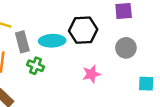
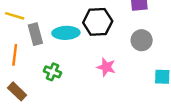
green cross: (35, 66) -> (52, 72), moved
pink star: (91, 74) -> (106, 67), turned 30

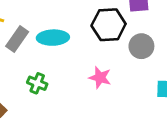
black hexagon: (98, 22) -> (109, 25), moved
gray rectangle: (35, 34) -> (17, 39), turned 50

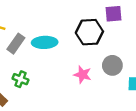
gray circle: (141, 46) -> (112, 65), moved
green cross: (37, 83) -> (20, 79), moved

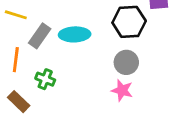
gray circle: (112, 65) -> (126, 62), moved
pink star: (83, 75) -> (122, 90), moved

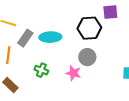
green cross: (45, 79) -> (41, 70), moved
pink star: (122, 90) -> (73, 73), moved

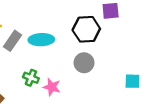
pink star: (73, 73) -> (52, 87), moved

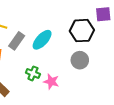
cyan ellipse: (41, 40) -> (42, 40), turned -45

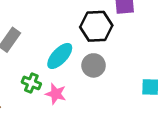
cyan ellipse: (42, 40) -> (60, 56), moved

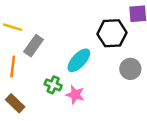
gray circle: (94, 65) -> (130, 69), moved

